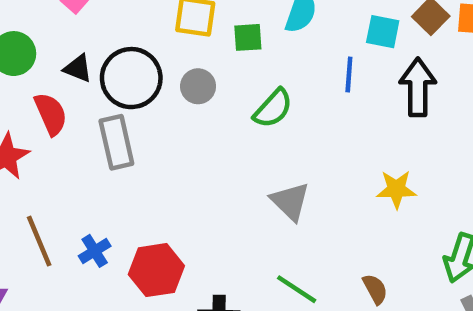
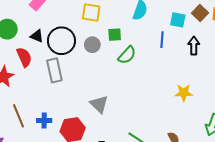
green square: (248, 37) -> (115, 35), moved
black arrow: (418, 87) -> (194, 46), size x0.7
gray triangle: (290, 201) -> (99, 104), moved
blue cross: (95, 251) -> (44, 121), turned 32

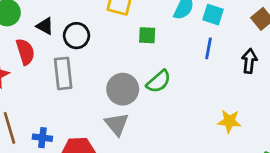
cyan square: (178, 20) -> (213, 15), moved
black circle: (61, 41) -> (76, 36), size x0.7
gray circle: (92, 45) -> (123, 89), moved, size x1.5
green semicircle: (127, 55) -> (159, 81), moved

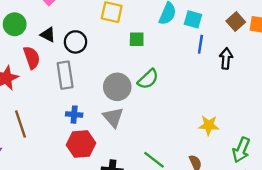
blue line: (209, 48) -> (200, 44), moved
yellow star: (229, 121) -> (209, 125), moved
blue cross: (42, 138) -> (74, 115), moved

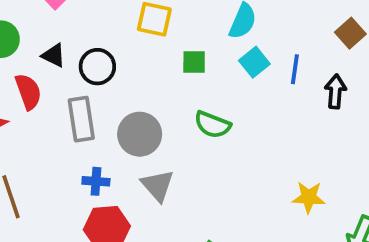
cyan square: (193, 19) -> (254, 62), moved, turned 36
green semicircle: (148, 79) -> (212, 125), turned 65
gray circle: (117, 87) -> (140, 134), moved

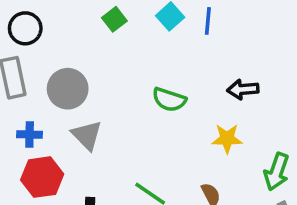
green square: (194, 62) -> (114, 19), turned -35
black arrow: (335, 91) -> (243, 89), moved, turned -96
green semicircle: (212, 125) -> (169, 100), moved

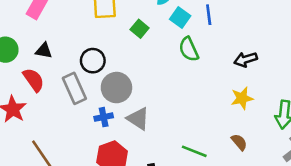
black circle: (25, 28) -> (93, 61), moved
green semicircle: (169, 100) -> (189, 49), moved, turned 60
blue cross: (30, 134) -> (104, 117), moved

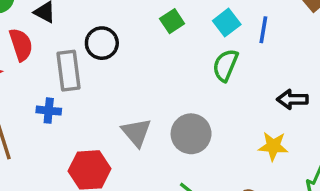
green semicircle: (189, 49) -> (225, 65), turned 30
gray circle: (116, 88) -> (191, 134), moved
blue cross: (104, 117) -> (49, 111), moved

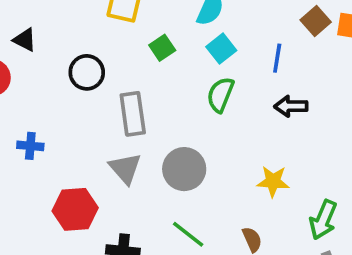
blue line: (263, 30) -> (277, 58), moved
gray rectangle: (68, 71) -> (133, 114), moved
black arrow: (292, 99) -> (291, 106), moved

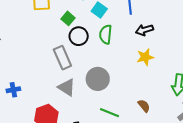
black circle: (87, 72) -> (79, 36), moved
yellow star: (273, 181) -> (145, 57), moved

